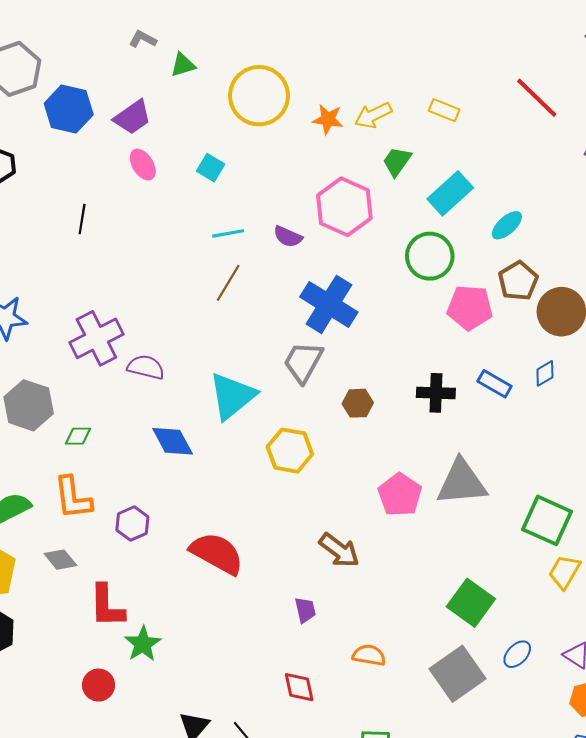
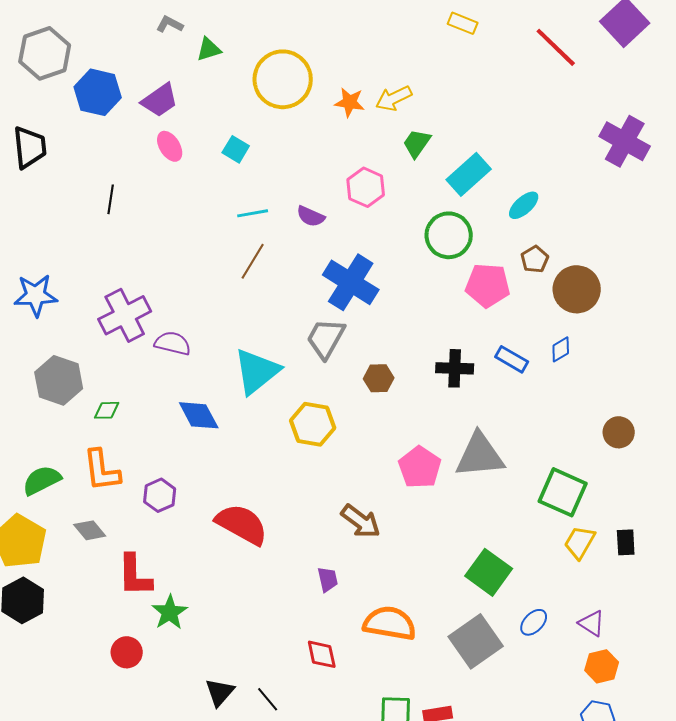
red line: (537, 98) -> (556, 47), moved
yellow rectangle: (444, 110) -> (463, 23), moved
pink hexagon: (344, 207) -> (366, 187), size x0.7
brown pentagon: (518, 281) -> (535, 259), size x0.7
orange semicircle: (369, 655) -> (390, 623), size x1.6

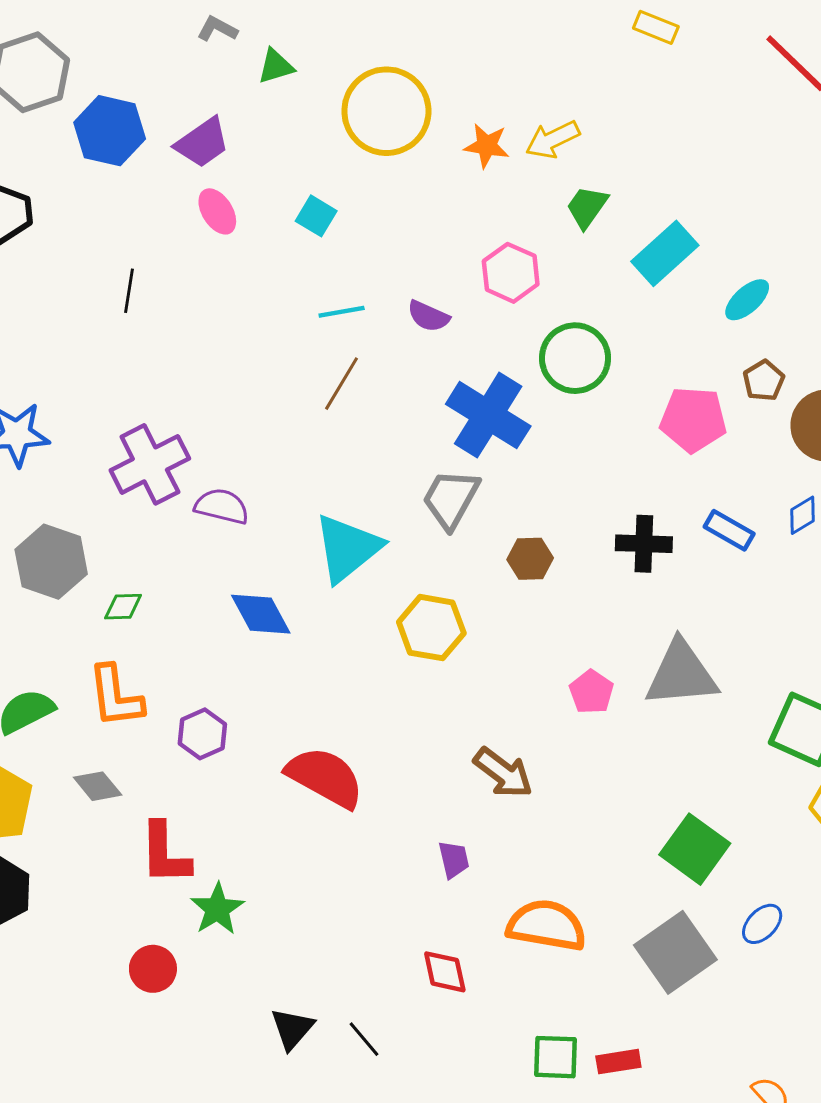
green circle: (449, 235) -> (575, 358), moved
pink pentagon: (420, 467) -> (591, 692), size x0.7

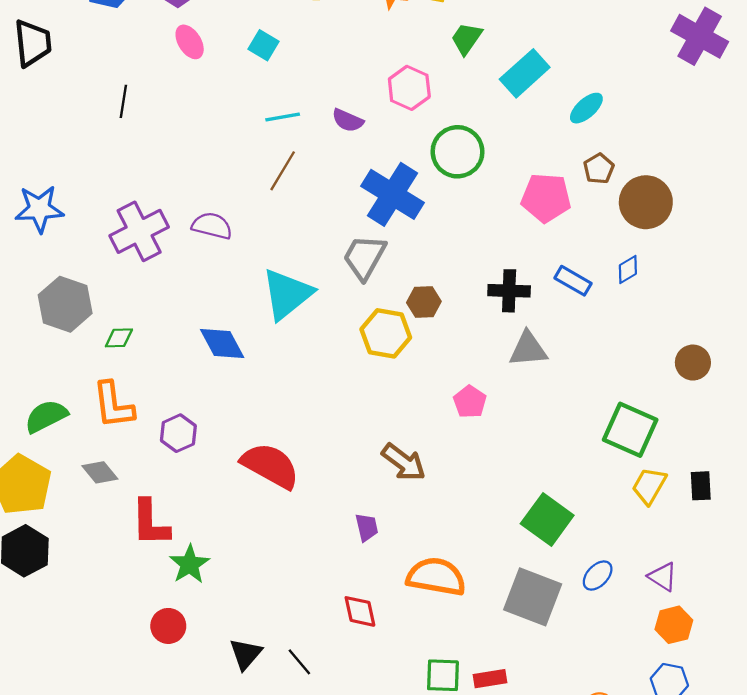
purple semicircle: (222, 506) -> (212, 226), moved
yellow hexagon: (431, 628) -> (386, 333), moved
gray triangle: (681, 674) -> (528, 349), moved, size x0.7
gray square: (675, 952) -> (533, 597), turned -34
red circle: (153, 969) -> (168, 626), moved

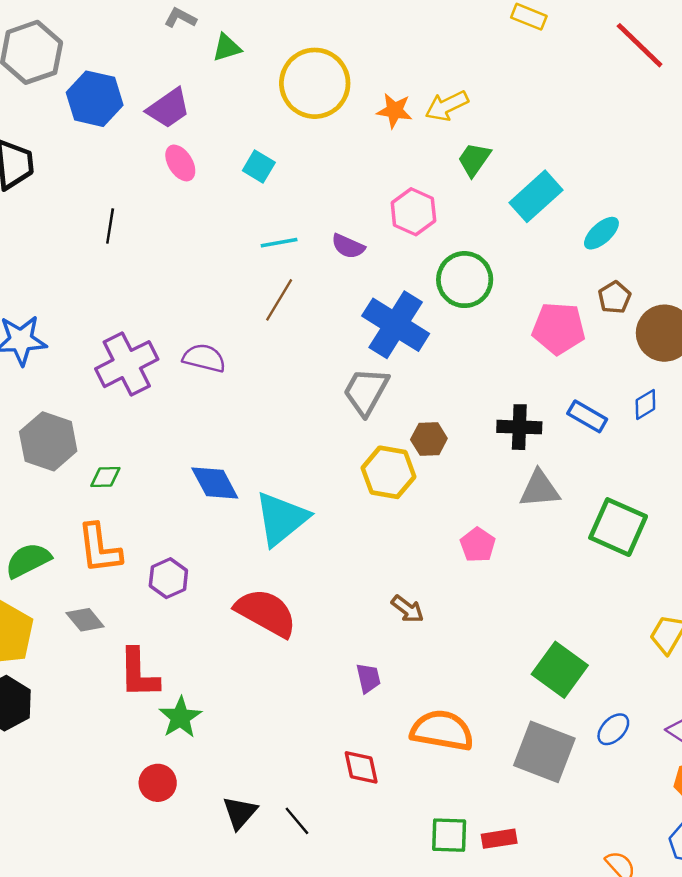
cyan triangle: (287, 294) -> (281, 519), moved
green square: (630, 430) -> (618, 527), moved
brown arrow: (404, 462) -> (408, 609), size x0.7

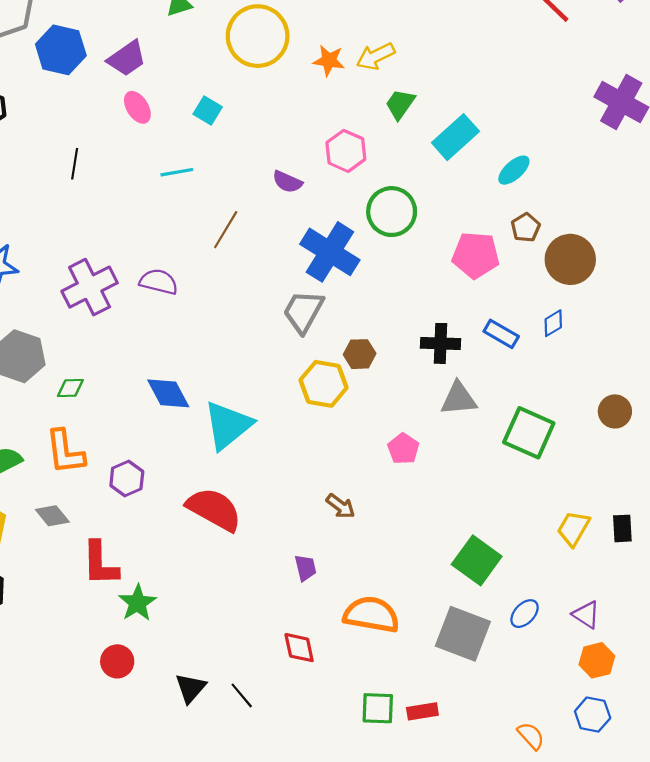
cyan line: (279, 243) -> (177, 172), moved

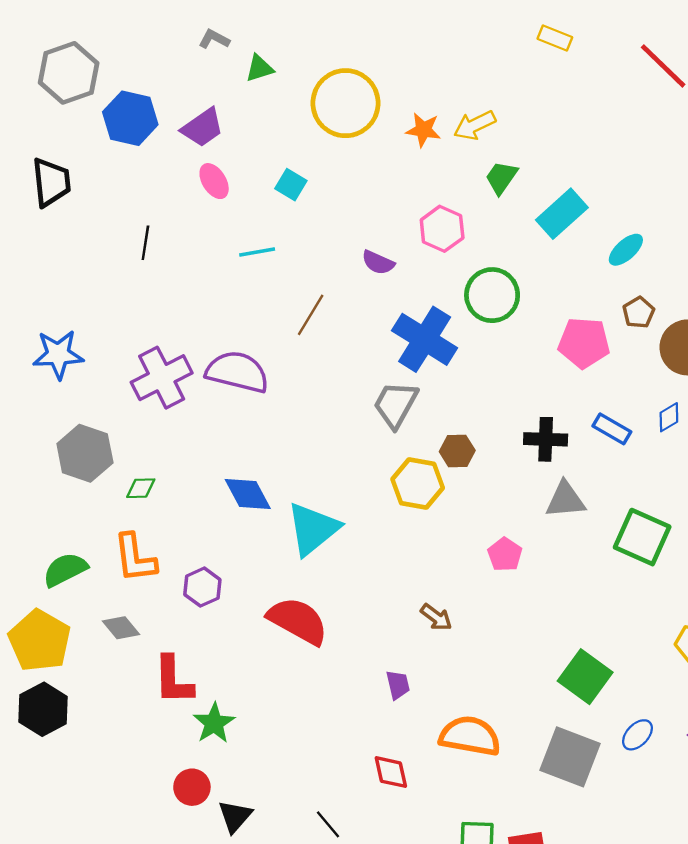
purple semicircle: (159, 282) -> (237, 372), size x1.5
black triangle: (191, 688) -> (235, 816), moved

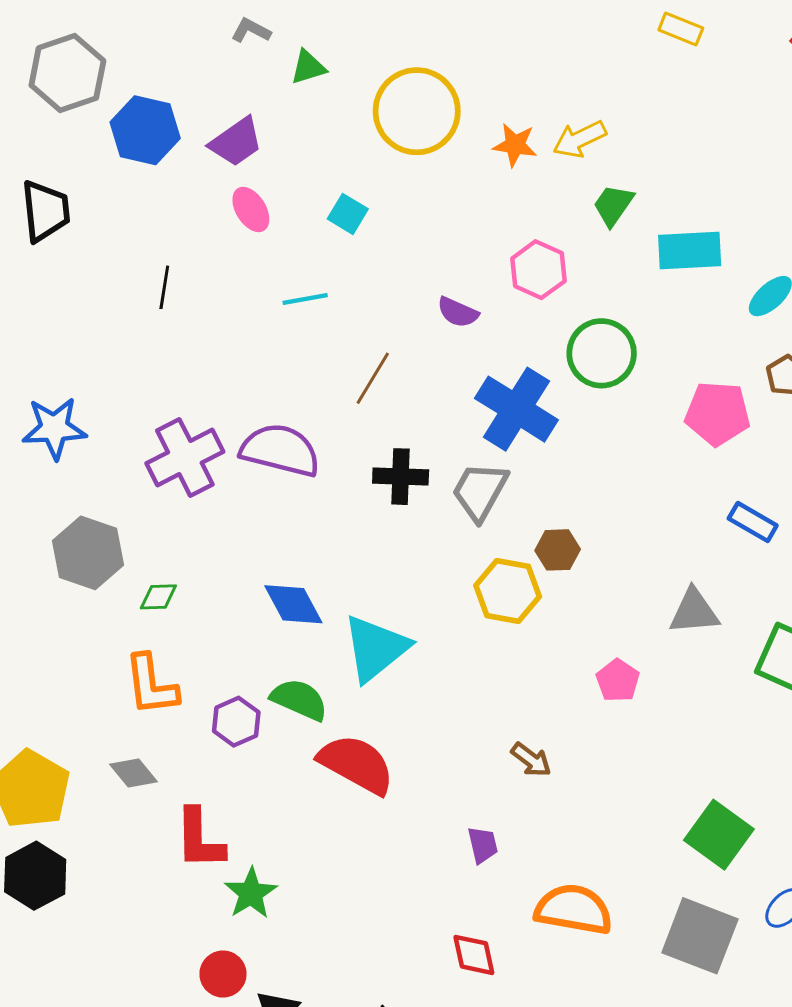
cyan rectangle: (562, 214) -> (690, 251), turned 39
black cross: (546, 439) -> (401, 477), moved
green semicircle: (65, 570) -> (299, 700), moved, turned 51

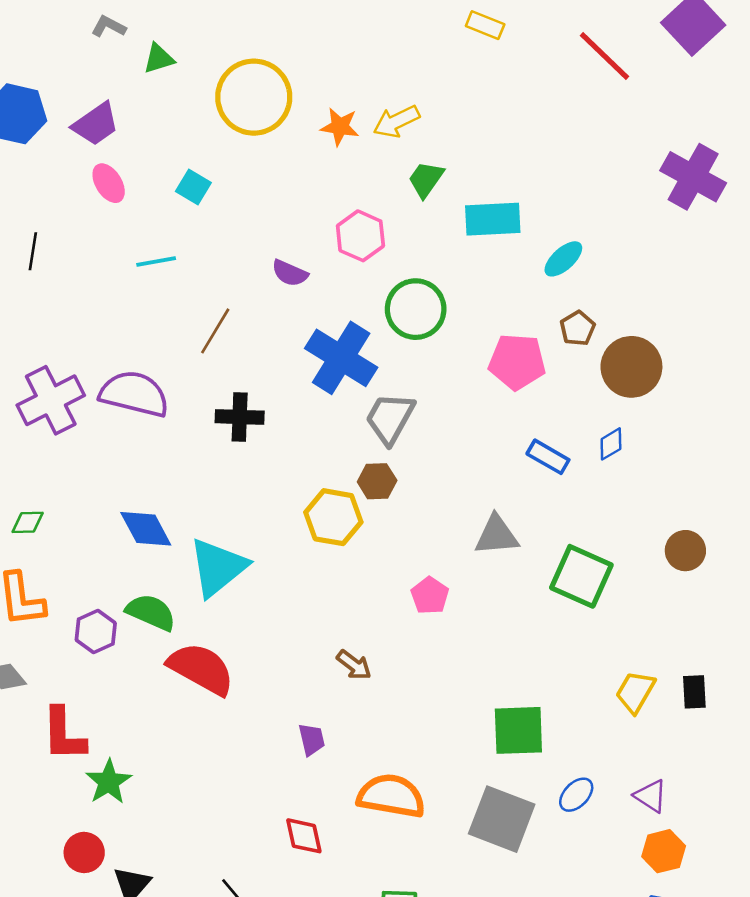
gray trapezoid: (480, 491) -> (390, 418), moved
green square: (719, 835) -> (518, 730), turned -38

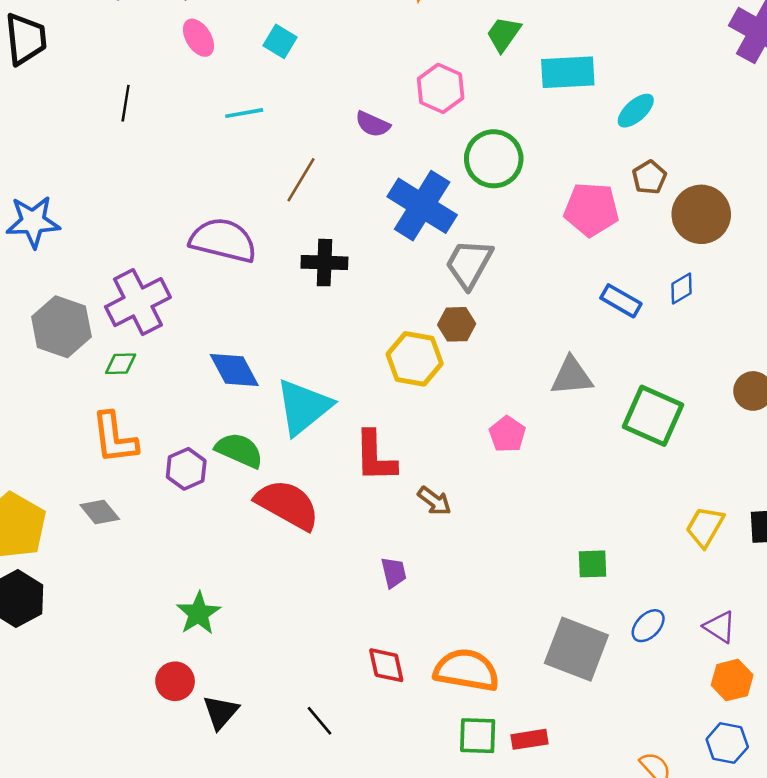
purple cross: (51, 400) -> (138, 302), moved
green square: (518, 730) -> (593, 564), size x0.6
red L-shape: (64, 734) -> (375, 456), moved
orange semicircle: (391, 796) -> (467, 670), moved

